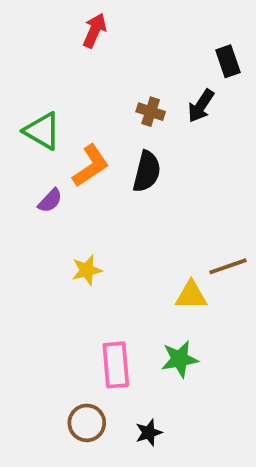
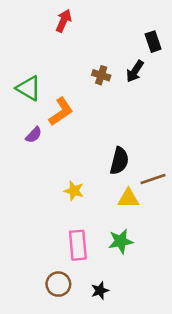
black semicircle: (147, 172) -> (119, 161), moved
yellow star: (87, 270) -> (74, 191), moved, turned 30

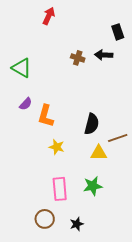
black arrow: (135, 71) -> (104, 55), turned 60
orange L-shape: (61, 112) -> (46, 116), moved, turned 140

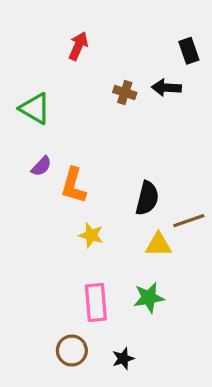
red arrow: (49, 16) -> (78, 46), moved

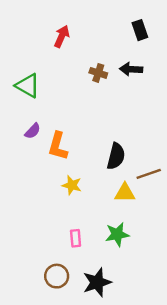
black rectangle: (189, 51) -> (140, 30), moved
pink rectangle: (96, 302) -> (76, 238), size x0.6
black star: (123, 359) -> (97, 282), size x1.6

